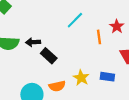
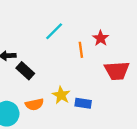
blue rectangle: (107, 77) -> (83, 103), moved

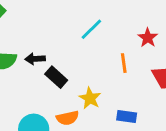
orange line: (81, 50) -> (124, 63), moved
yellow star: (61, 95) -> (90, 98), moved

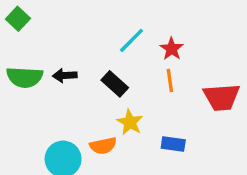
red star: (148, 38) -> (172, 49), moved
black rectangle: (56, 77) -> (115, 84), moved

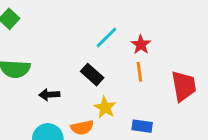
black arrow: (65, 76) -> (49, 95), moved
red trapezoid: (222, 97) -> (184, 86), turned -96

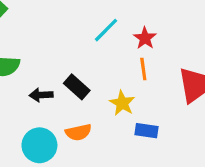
black rectangle: (92, 75) -> (77, 87), moved
yellow star: (105, 107) -> (122, 103), moved

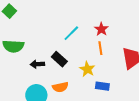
cyan line: (106, 30) -> (71, 33), moved

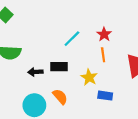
black rectangle: (59, 59) -> (59, 67), turned -42
orange semicircle: (60, 87) -> (60, 97), turned -119

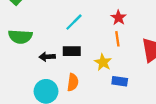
cyan line: (72, 39) -> (74, 22), moved
orange semicircle: (60, 97) -> (73, 82), turned 49

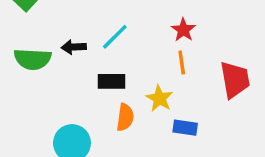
black arrow: (47, 57) -> (74, 47), moved
orange semicircle: (73, 82) -> (125, 117), moved

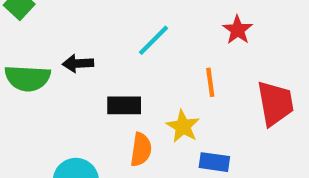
red star: (183, 30) -> (238, 30), moved
cyan line: (115, 37) -> (154, 40), moved

